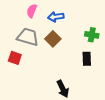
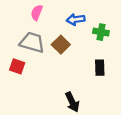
blue arrow: (56, 17) -> (76, 19), moved
green cross: (92, 35) -> (101, 32), moved

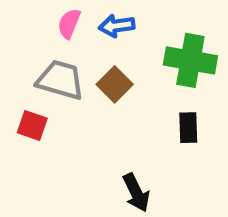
blue arrow: (76, 19) -> (117, 26), moved
green cross: (101, 32) -> (190, 60), size x1.6

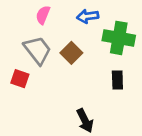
blue arrow: (117, 26) -> (88, 16), moved
gray trapezoid: (60, 80) -> (37, 50), turned 36

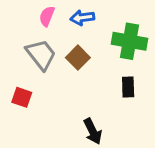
blue arrow: (88, 16) -> (82, 18), moved
red square: (20, 79) -> (22, 97), moved

